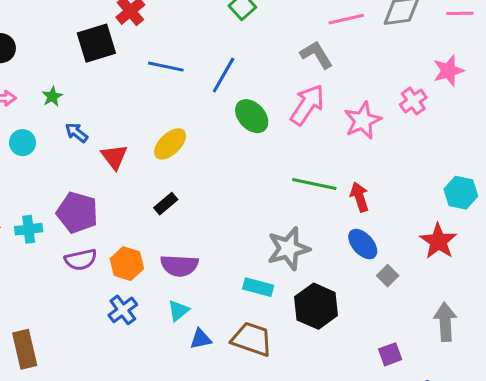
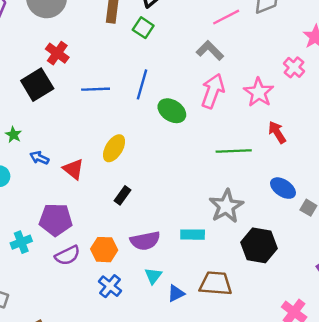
red arrow: (359, 197) -> (277, 132), moved
cyan rectangle: (258, 287) -> (193, 235), moved

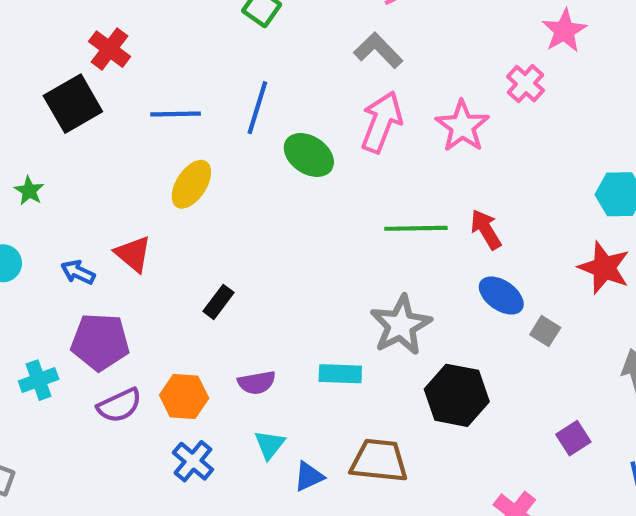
red arrow: (277, 132) -> (486, 229), moved
yellow ellipse: (114, 148) -> (191, 184), moved
blue arrow: (39, 158) -> (78, 272), moved
purple semicircle: (145, 241) -> (257, 383), size x0.7

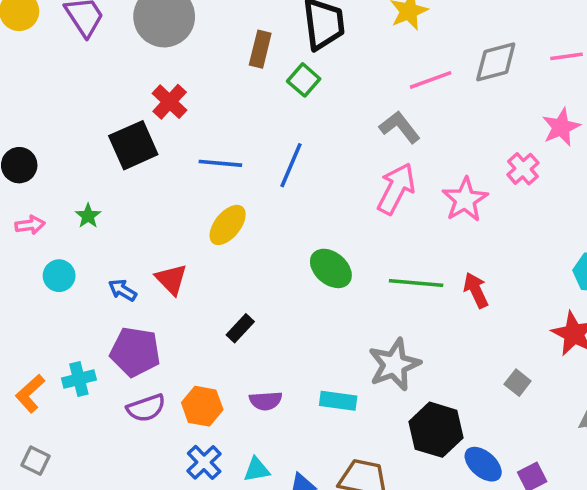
green ellipse: (309, 155) -> (331, 268), moved
blue ellipse: (501, 296) -> (483, 464), moved
cyan triangle: (269, 445) -> (257, 470), moved, turned 36

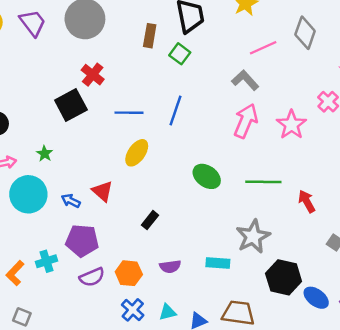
gray diamond: (496, 62) -> (305, 33), turned -52
cyan circle: (59, 276) -> (28, 194), size x1.8
red arrow: (476, 290) -> (307, 201), moved

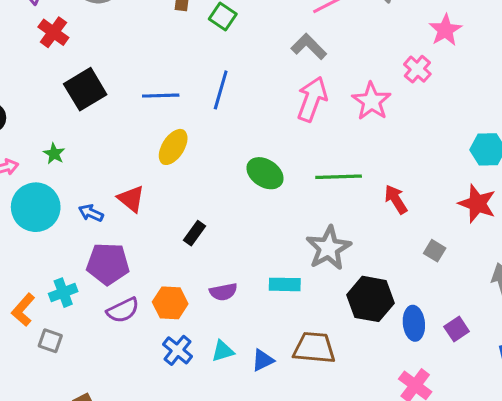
red cross: (93, 75) -> (53, 32), moved
blue ellipse: (316, 298) -> (414, 323), turned 50
gray square: (22, 317) -> (50, 341), moved

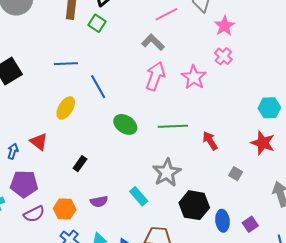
pink star: (445, 30) -> (224, 26), moved
blue line: (221, 90) -> (98, 87), moved, turned -45
blue line: (161, 96) -> (66, 64), moved
blue arrow: (91, 213) -> (13, 151), turned 84
cyan rectangle: (285, 284) -> (139, 196), turned 48

